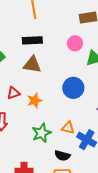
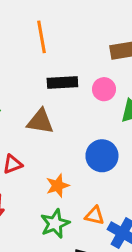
black rectangle: (32, 40) -> (62, 82), moved
orange star: (35, 101) -> (58, 186), moved

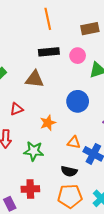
orange line: (42, 37) -> (48, 19), moved
green star: (55, 224) -> (34, 151), moved, turned 30

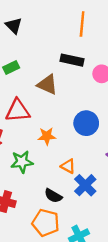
red triangle: (16, 109) -> (18, 111), size x1.6
green star: (34, 151) -> (22, 162), turned -30

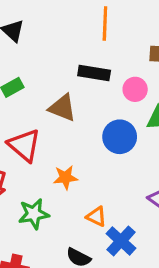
red triangle: (18, 111) -> (24, 145), turned 48
blue circle: (86, 123) -> (120, 137), moved

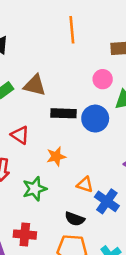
black rectangle: (94, 73) -> (63, 113), moved
brown triangle: (62, 108) -> (35, 85), moved
red triangle: (24, 145) -> (20, 135), size x0.7

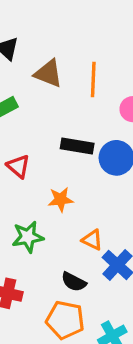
orange line: (72, 30) -> (93, 79), moved
brown triangle: (35, 85) -> (48, 73), moved

